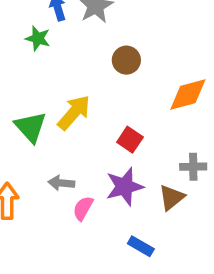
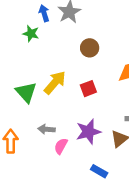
red square: (130, 140) -> (88, 89), moved, turned 35

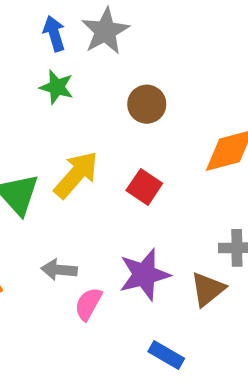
green star: (31, 34) -> (57, 87), moved
red square: (88, 89) -> (144, 187), turned -35

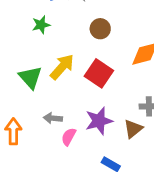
green star: (57, 87) -> (41, 25), moved, turned -30
red square: (144, 187) -> (99, 73), size x1.5

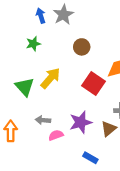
red square: (99, 73) -> (94, 84), moved
pink semicircle: (69, 137) -> (56, 135), turned 40

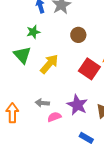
green triangle: (25, 87) -> (22, 55), moved
purple star: (81, 122) -> (77, 105), turned -30

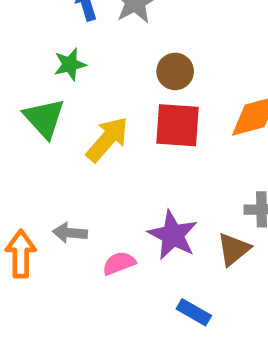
red square: (89, 69) -> (177, 125), moved, turned -30
gray arrow: (42, 103) -> (70, 233), moved

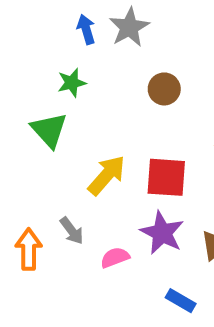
red square: (177, 125) -> (166, 177), moved
yellow arrow: (107, 139) -> (107, 175), moved
gray arrow: (70, 233) -> (72, 231), turned -132

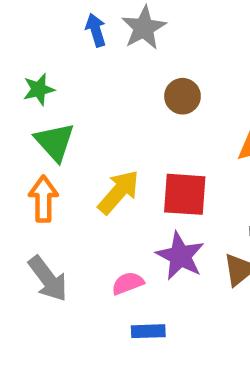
green star: (72, 83) -> (39, 89), moved
gray arrow: (72, 231) -> (48, 279), moved, size x1.5
orange arrow: (29, 249) -> (43, 199), moved
blue rectangle: (181, 301) -> (148, 331), moved, turned -32

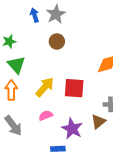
brown circle: (182, 96) -> (57, 42), moved
purple star: (180, 256) -> (72, 129), moved
pink semicircle: (128, 283) -> (46, 115), moved

